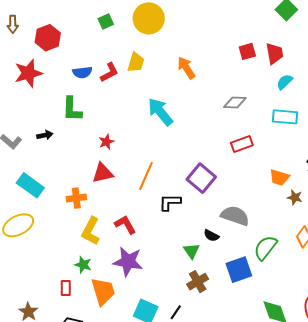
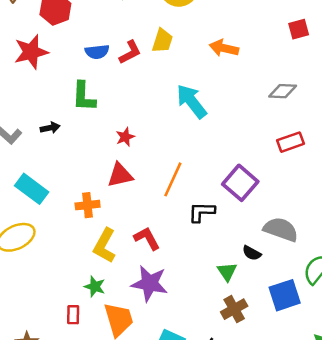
orange arrow: (186, 68) -> (224, 48), turned -45

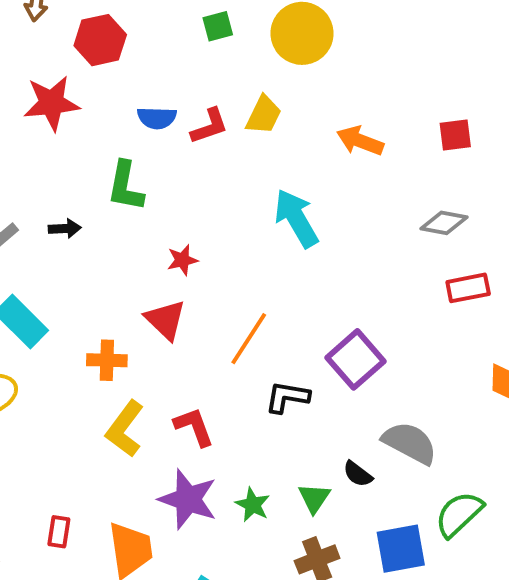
red square: (299, 29) -> (455, 135), moved
red rectangle: (290, 142) -> (468, 288), moved
red triangle: (120, 175) -> (166, 320), turned 48
green star: (95, 287) -> (253, 505), moved

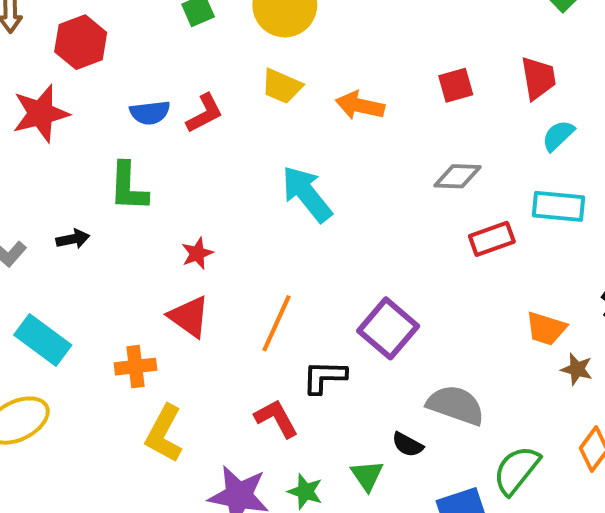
yellow trapezoid: (264, 115) -> (282, 86), moved, turned 96
red L-shape: (194, 427) -> (276, 418), moved

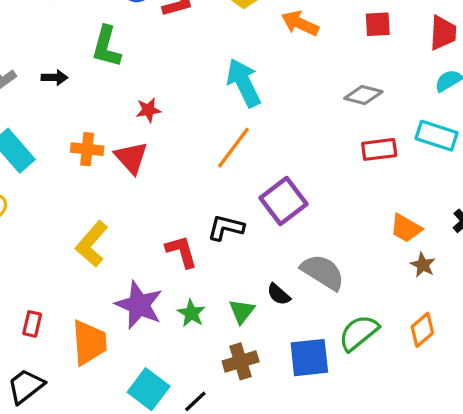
orange line: (276, 323) -> (233, 148), moved
orange cross: (136, 367) -> (87, 149), moved

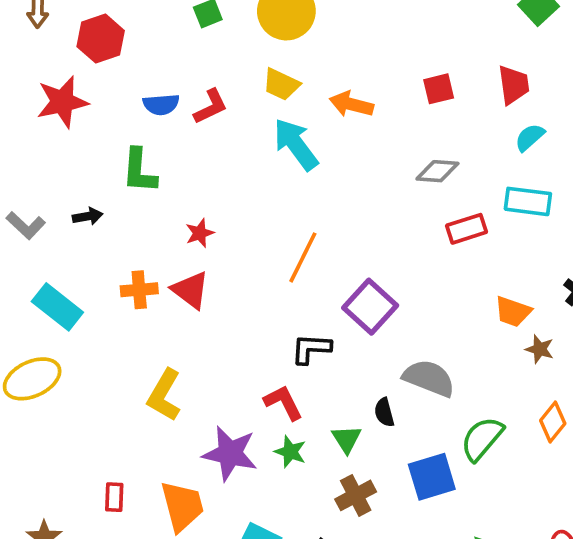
cyan arrow: (244, 83) -> (296, 144), moved
red L-shape: (181, 252) -> (283, 403), moved
black semicircle: (279, 294) -> (384, 412), turned 45

